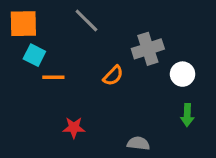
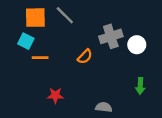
orange square: (23, 24) -> (35, 18), moved
white circle: (183, 74) -> (137, 45), moved

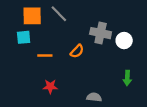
gray cross: (111, 36) -> (101, 33), turned 30
cyan square: (26, 41) -> (24, 37), turned -32
orange line: (40, 58) -> (45, 55), moved

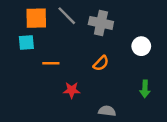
gray cross: (101, 33) -> (101, 23), moved
orange semicircle: (77, 51) -> (101, 63), moved
red star: (50, 87) -> (72, 90), moved

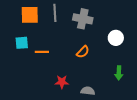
gray line: (67, 16) -> (55, 13), turned 42
cyan square: (26, 43) -> (22, 43), moved
red star: (72, 90) -> (62, 82), moved

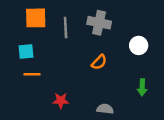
gray line: (55, 13) -> (66, 28), moved
orange line: (42, 52) -> (32, 74), moved
red star: (62, 82) -> (61, 101), moved

